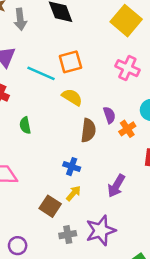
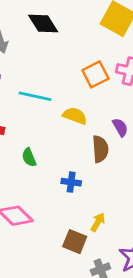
orange square: (70, 62) -> (95, 74), moved
blue cross: (72, 167) -> (71, 182), moved

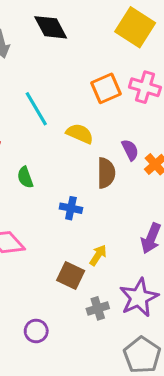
cyan line: (35, 96) -> (36, 109), turned 44

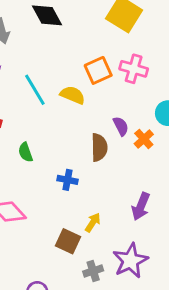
yellow semicircle: (80, 134) -> (73, 95), moved

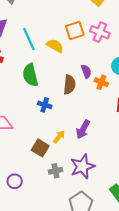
orange cross: (144, 139) -> (101, 82), turned -32
green semicircle: (25, 152) -> (30, 75), moved, size x1.6
purple arrow: (141, 207) -> (83, 129), moved

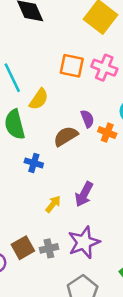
orange square: (75, 31) -> (72, 66), turned 30
yellow semicircle: (55, 46) -> (39, 99), moved, turned 96
brown semicircle: (69, 85) -> (66, 136), turned -126
brown square: (40, 148) -> (23, 248), moved, turned 30

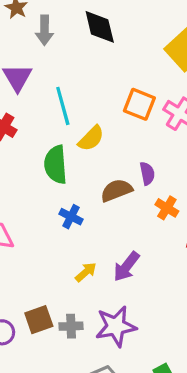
orange cross: (107, 133) -> (167, 208), moved

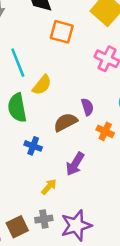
orange square: (139, 104) -> (62, 32), moved
purple arrow: (126, 267) -> (75, 164), moved
gray cross: (71, 326) -> (44, 219), moved

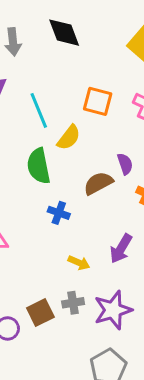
orange square: (62, 32) -> (98, 101), moved
purple arrow: (75, 164) -> (121, 249), moved
yellow arrow: (49, 187) -> (79, 263), turned 72

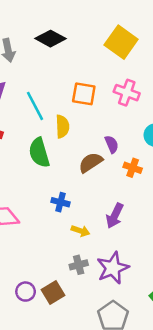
black diamond: (64, 33) -> (50, 39), turned -36
yellow semicircle: (69, 138) -> (62, 126), turned -35
blue cross: (59, 213) -> (60, 202), moved
brown square: (40, 312) -> (53, 292), moved

